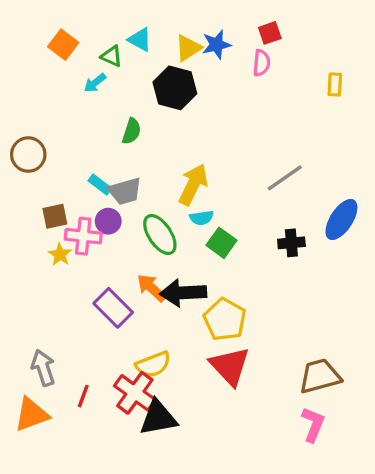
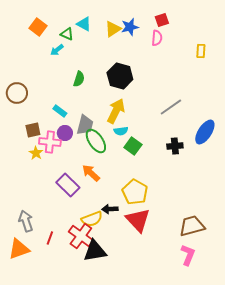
black hexagon: (175, 88) -> (120, 76), moved
gray trapezoid: (125, 191) -> (85, 125), moved, turned -60
black arrow: (183, 293) -> (110, 209), moved, size x0.6

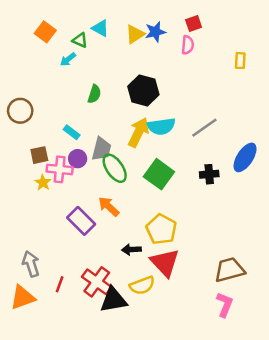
cyan semicircle: (121, 131) -> (161, 126), moved, size x1.6
green square: (133, 146) -> (159, 174), size x1.4
yellow semicircle: (92, 219) -> (142, 285), moved

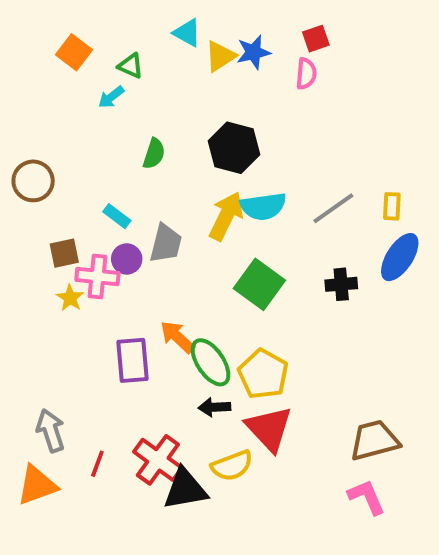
cyan triangle: (100, 28) -> (187, 33), moved
yellow rectangle: (240, 61) -> (392, 206), moved
green ellipse: (115, 168) -> (211, 362), moved
purple rectangle: (81, 221) -> (133, 360), turned 40
pink L-shape: (225, 305) -> (367, 497), turned -45

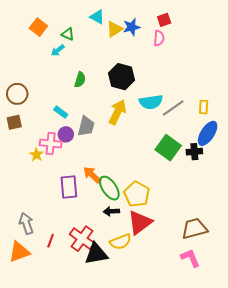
cyan semicircle: (263, 206) -> (151, 102), moved
brown square: (64, 253) -> (14, 122), moved
green square: (259, 284) -> (168, 148), moved
black cross: (341, 284) -> (194, 152), moved
red triangle: (269, 429) -> (140, 222), turned 36

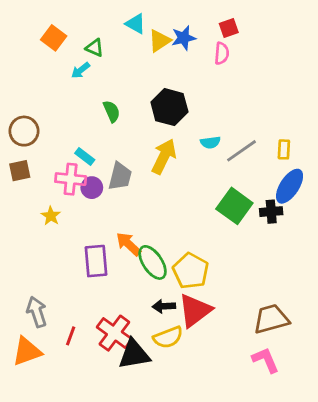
green semicircle: (80, 80) -> (112, 111), turned -42
cyan semicircle: (151, 102) -> (210, 142), size x0.6
pink cross: (51, 143) -> (71, 179), moved
black arrow: (111, 211) -> (164, 306), moved

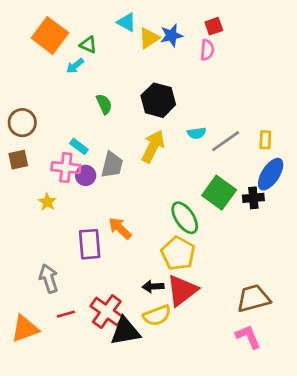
orange square: (54, 38) -> (50, 35), size x1.5
green ellipse: (153, 262) -> (185, 218), moved
gray arrow: (37, 312) -> (49, 278), moved
red line: (71, 336) -> (66, 314), turned 54

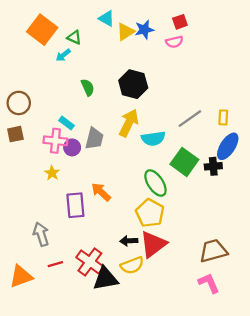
pink semicircle: (207, 50) -> (174, 42), turned 72
cyan semicircle: (197, 133) -> (153, 139), moved, size x1.5
yellow star: (47, 202) -> (52, 173), moved

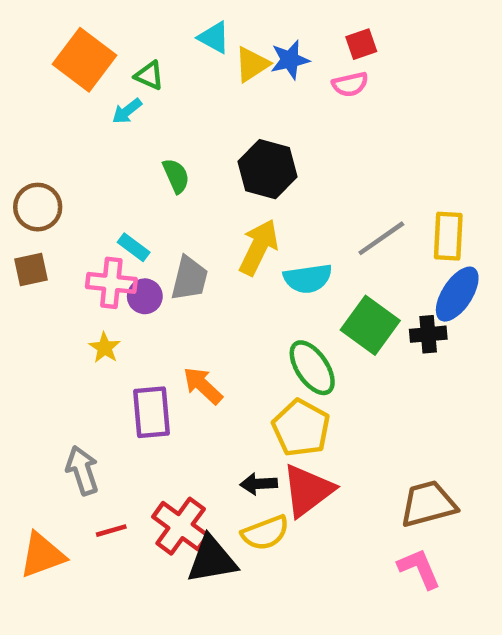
yellow rectangle: (223, 117) -> (448, 236), size x1.5

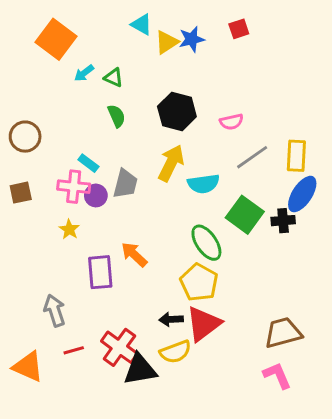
green triangle: (149, 75) -> (114, 78), moved
pink semicircle: (350, 84) -> (231, 122), moved
brown square: (31, 270) -> (21, 193), moved
orange triangle: (42, 555) -> (28, 367), turned 44

